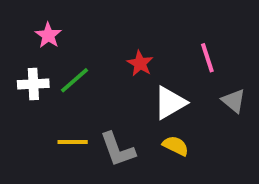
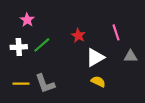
gray triangle: (234, 101) -> (131, 56), turned -40
yellow line: (73, 142) -> (21, 84), moved
gray L-shape: (118, 149) -> (45, 84), moved

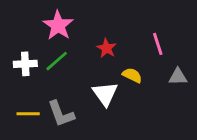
pink star: (27, 20) -> (58, 25), moved, size x1.5
white triangle: (95, 57) -> (105, 94), moved, turned -36
yellow semicircle: (98, 81) -> (132, 75), moved

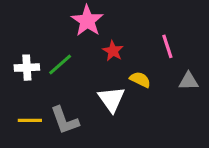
pink star: (58, 25) -> (87, 21), moved

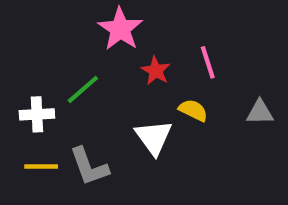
pink line: (167, 46) -> (208, 62), moved
white cross: (27, 68) -> (37, 114), moved

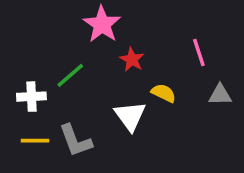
pink line: (208, 62) -> (199, 53), moved

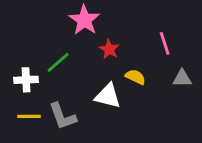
white triangle: (130, 116) -> (108, 96), turned -40

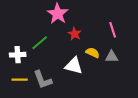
gray triangle: (182, 78) -> (112, 57), moved

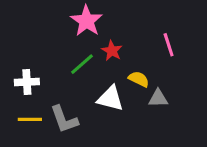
green line: (40, 43) -> (82, 64), moved
gray triangle: (112, 57) -> (158, 98), moved

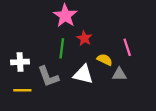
pink line: (169, 45) -> (127, 47), moved
green line: (82, 64) -> (62, 48), turned -42
gray L-shape: (64, 119) -> (48, 77), moved

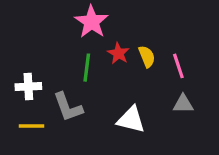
yellow semicircle: (105, 60) -> (147, 57), moved, turned 42
white triangle: (83, 74) -> (131, 120), moved
gray triangle: (119, 74) -> (183, 104), moved

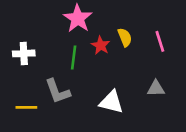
yellow semicircle: (147, 57) -> (125, 37), moved
pink line: (178, 66) -> (160, 41), moved
white cross: (28, 87) -> (24, 53), moved

